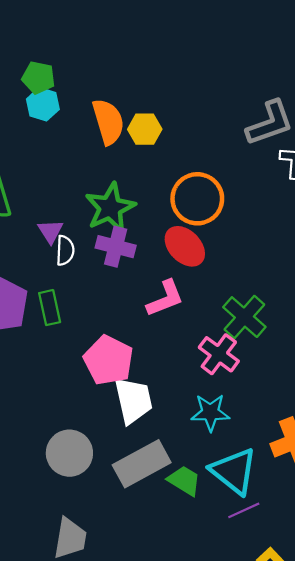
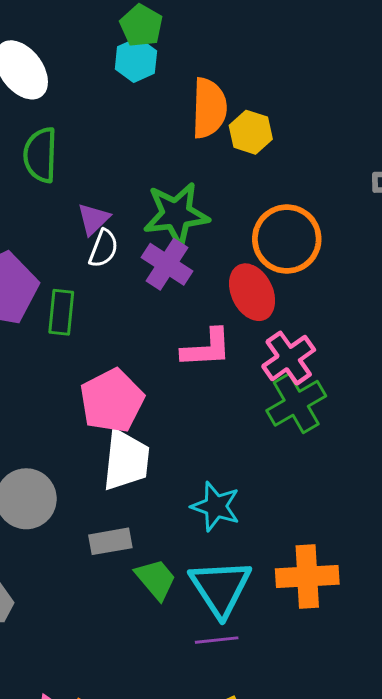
pink cross: (219, 354) -> (289, 358), moved
gray rectangle: (142, 464) -> (110, 541), size x0.6

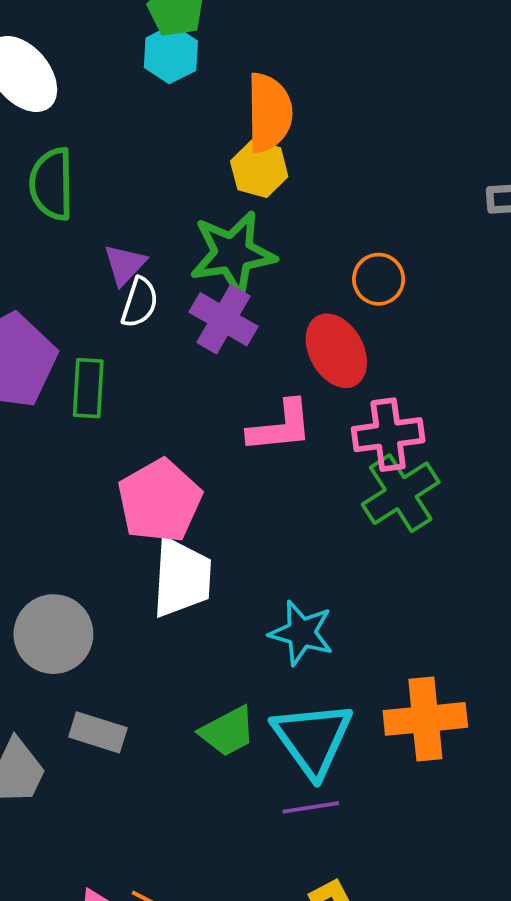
yellow hexagon: (251, 132) -> (259, 169), moved
orange circle: (287, 239) -> (379, 279), size x0.6
pink cross: (289, 358) -> (388, 435), turned 30
gray rectangle: (110, 541) -> (98, 732), moved, turned 30
green trapezoid: (156, 579) -> (228, 731), turned 105

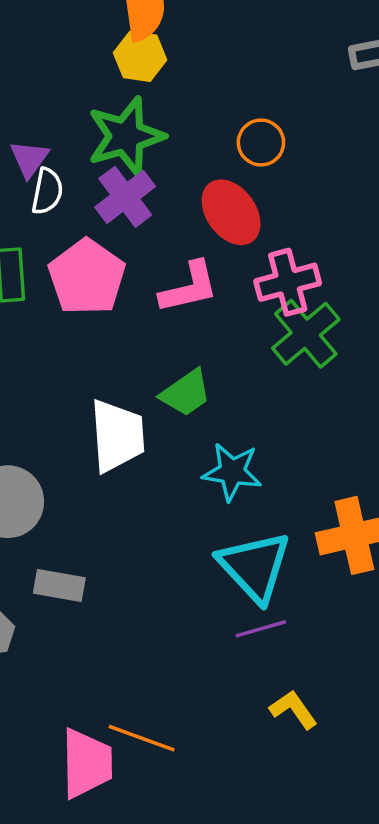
purple cross: (224, 319) -> (125, 197), turned 30
pink pentagon: (160, 501) -> (87, 277), moved
green trapezoid: (228, 731) -> (186, 393), moved

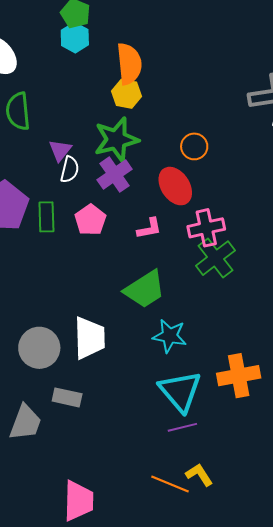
pink pentagon: (87, 277) -> (90, 220), size x0.7
pink L-shape: (189, 287) -> (149, 228), size x0.7
green trapezoid: (186, 393) -> (145, 289), size x1.4
white trapezoid: (117, 436) -> (90, 338), moved
orange line: (142, 738) -> (170, 484), moved

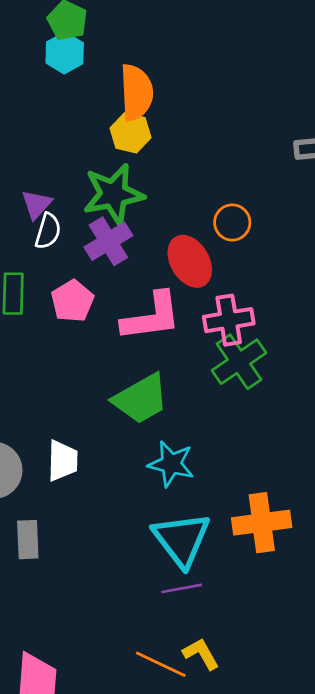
orange circle: (194, 146) -> (232, 222), moved
pink L-shape: (149, 228) -> (151, 317), size x1.8
white trapezoid: (90, 338) -> (63, 461), size x0.7
gray rectangle: (67, 397) -> (28, 540), turned 72

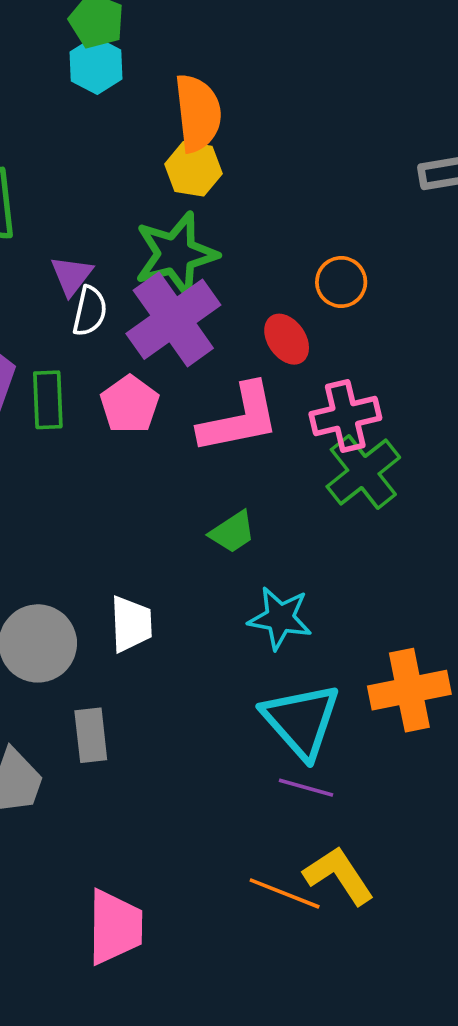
purple cross: (108, 241) -> (173, 319), size x1.4
red ellipse: (190, 261) -> (287, 339), size x0.7
green trapezoid: (141, 399) -> (233, 532), size x0.6
purple line: (182, 588) -> (306, 788), turned 30
yellow L-shape: (201, 654) -> (339, 875), size x1.4

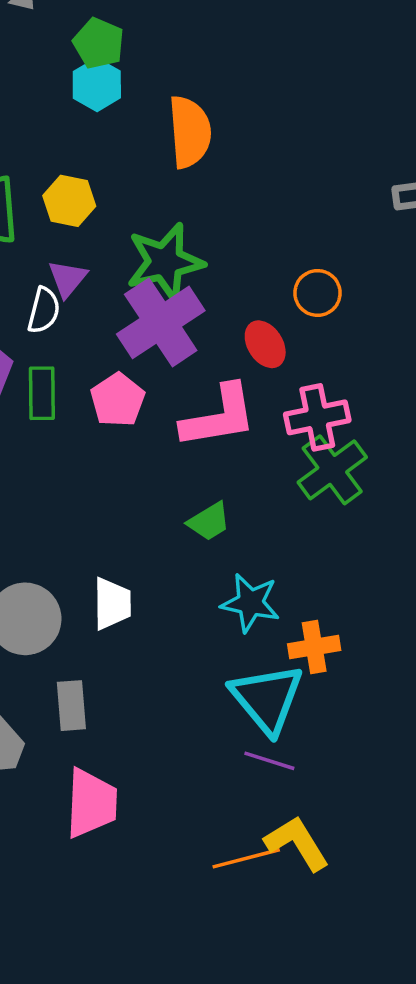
yellow hexagon: (194, 169) -> (69, 201), moved
white semicircle: (90, 311) -> (44, 310), moved
orange cross: (409, 690) -> (314, 647), moved, size x0.7
orange line: (285, 893) -> (246, 858), turned -38
pink trapezoid: (115, 927) -> (91, 803), moved

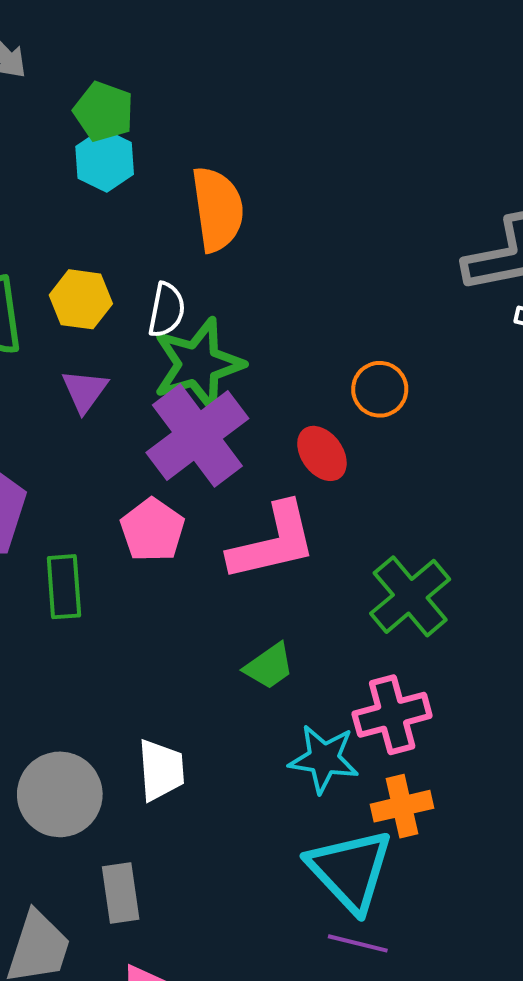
white semicircle: (44, 310) -> (167, 310), moved
green rectangle: (42, 393) -> (64, 587), moved
pink cross: (317, 417) -> (392, 715), moved

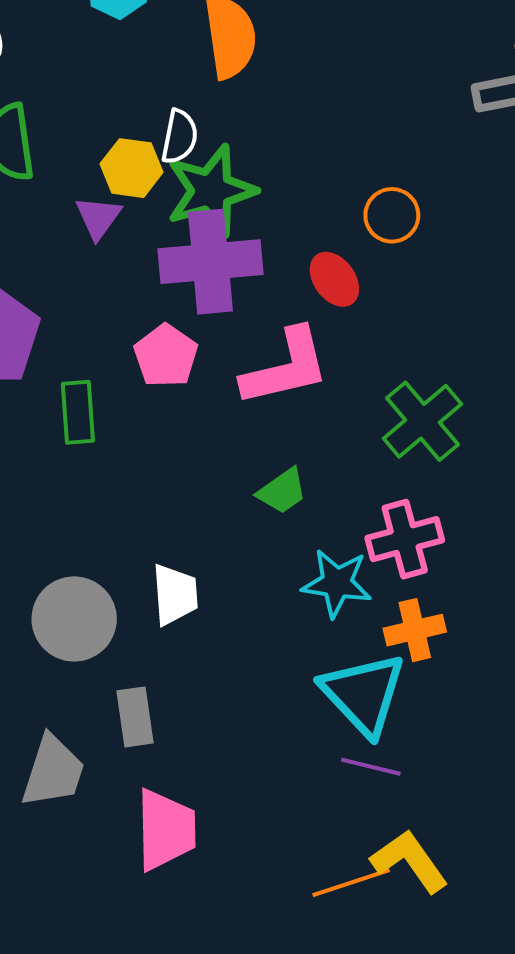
yellow hexagon: (81, 299) -> (132, 168), moved
purple cross: (197, 436) -> (210, 262), turned 32

